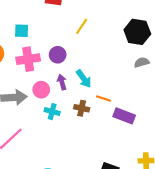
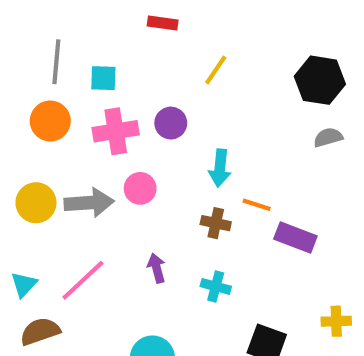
cyan arrow: (84, 79) -> (220, 168), turned 42
purple arrow: (62, 82) -> (156, 268), moved
cyan cross: (52, 112) -> (216, 286), moved

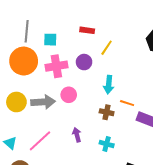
red rectangle: (163, 23) -> (87, 30), moved
yellow line: (216, 70) -> (107, 48), moved
orange circle: (50, 121) -> (24, 61), size x1.4
cyan triangle: (24, 284) -> (10, 143), turned -32

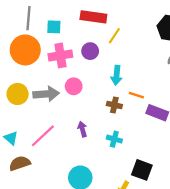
red rectangle: (87, 30) -> (93, 17), size x1.6

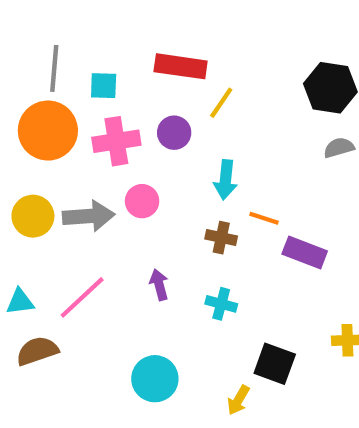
cyan triangle: (11, 138) -> (20, 302), turned -48

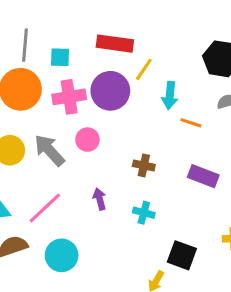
purple circle: (174, 133) -> (110, 91), size x1.6
cyan arrow: (225, 180) -> (170, 95), moved
gray arrow: (89, 216) -> (49, 150), turned -128
orange line: (264, 218) -> (191, 123), moved
cyan circle: (155, 379) -> (62, 255), moved

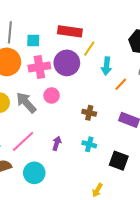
orange line: (191, 123) -> (121, 84), turned -64
purple arrow: (100, 199) -> (57, 143), moved, turned 32
black square: (182, 255) -> (119, 161), moved

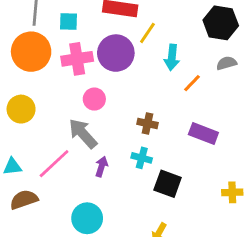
gray arrow: (26, 103) -> (83, 133), moved
cyan cross: (89, 144) -> (142, 158), moved
black square: (119, 161) -> (168, 184), moved
cyan circle: (34, 173) -> (87, 218), moved

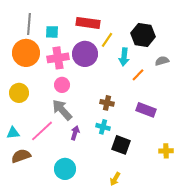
black hexagon: (221, 23) -> (143, 35), moved
pink circle: (94, 99) -> (62, 85), moved

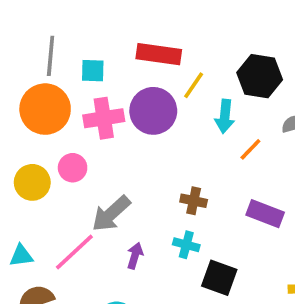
pink circle: (62, 85) -> (73, 168), moved
gray arrow: (62, 110) -> (111, 214), turned -90

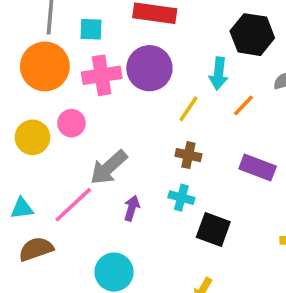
yellow line: (194, 85) -> (188, 109), moved

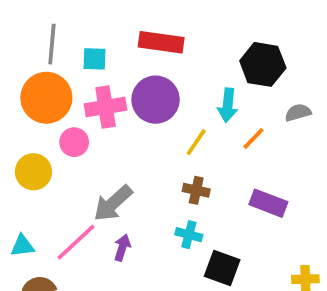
pink circle: (71, 123) -> (74, 142), moved
purple arrow: (132, 208) -> (122, 248), moved

